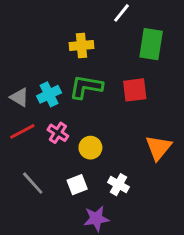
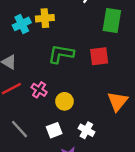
yellow cross: (82, 46) -> (45, 18), moved
cyan cross: (49, 94) -> (22, 24), moved

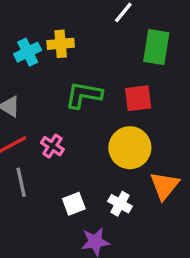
yellow circle: (64, 101) -> (130, 148), moved, size x1.6
orange triangle: (118, 101) -> (165, 186), moved
gray line: (19, 129) -> (21, 182), moved, turned 30

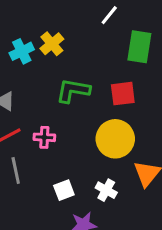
yellow cross: (61, 44) -> (52, 44), turned -35
pink cross: (52, 146) -> (44, 137), turned -30

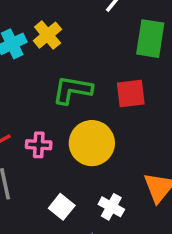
yellow circle: (115, 139) -> (92, 143), moved
white square: (64, 190) -> (62, 207), turned -30

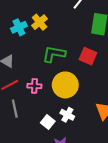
red square: (131, 93) -> (88, 56), turned 30
white cross: (111, 207) -> (67, 115), moved

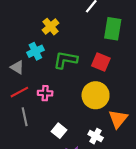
cyan cross: (19, 27) -> (35, 51), moved
yellow circle: (65, 85) -> (96, 95), moved
white cross: (67, 115) -> (96, 136), moved

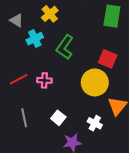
green L-shape: (65, 60) -> (65, 47), turned -65
red square: (101, 62) -> (108, 59), moved
gray triangle: (17, 67) -> (17, 20), moved
gray line: (25, 117) -> (24, 118), moved

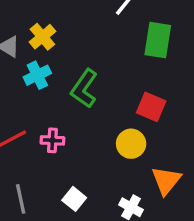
yellow cross: (50, 14) -> (42, 37), moved
yellow circle: (95, 82) -> (131, 144), size x0.7

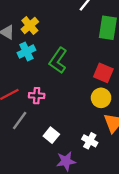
yellow circle: (131, 144) -> (101, 98), moved
gray line: (21, 199) -> (20, 120), moved, turned 48

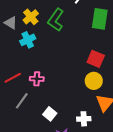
green L-shape: (58, 61) -> (56, 20), moved
white cross: (90, 141) -> (84, 119), turned -32

